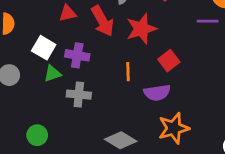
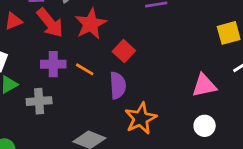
purple cross: (77, 55) -> (53, 64), moved
orange line: (128, 72) -> (85, 69), turned -48
purple semicircle: (157, 93) -> (118, 85), turned -75

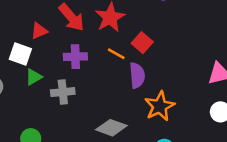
red triangle: (13, 21) -> (39, 31), moved
orange line: (85, 69) -> (116, 54), moved

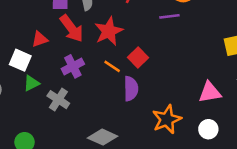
purple cross: (75, 57) -> (73, 66), turned -30
gray cross: (63, 92) -> (58, 100), turned 35
orange star: (160, 106) -> (167, 119), moved

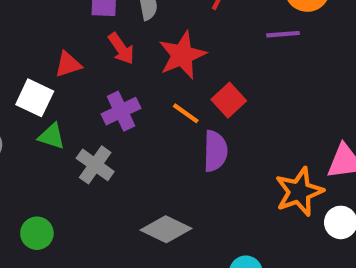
red arrow: (72, 28) -> (121, 49), size x0.7
green triangle: (31, 83) -> (52, 136), turned 42
orange star: (167, 119) -> (299, 192), moved

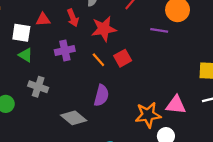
white square: (35, 98) -> (21, 33), turned -30
purple semicircle: (215, 151) -> (101, 95), moved
gray cross: (95, 165) -> (38, 87), moved, turned -30

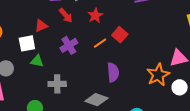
red star: (104, 29) -> (95, 16), size x0.7
orange line: (98, 60) -> (100, 43), turned -64

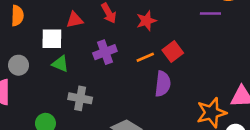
purple semicircle: (113, 72) -> (163, 84), moved

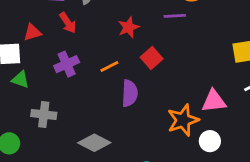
red star: (146, 21) -> (128, 27), moved
red square: (173, 52) -> (152, 58), moved

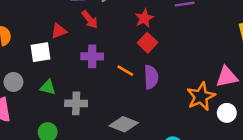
red square: (152, 58) -> (148, 43), moved
purple cross: (67, 64) -> (92, 56), turned 30
orange line: (109, 67) -> (125, 71), moved, turned 63
green triangle: (20, 80) -> (48, 87), moved

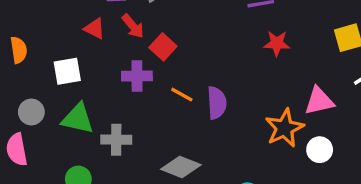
red star: (144, 18) -> (277, 43), moved, turned 30
red triangle: (59, 31) -> (95, 29), moved, turned 49
red square: (148, 43) -> (163, 47), moved
green triangle: (48, 87) -> (78, 119), size x1.5

